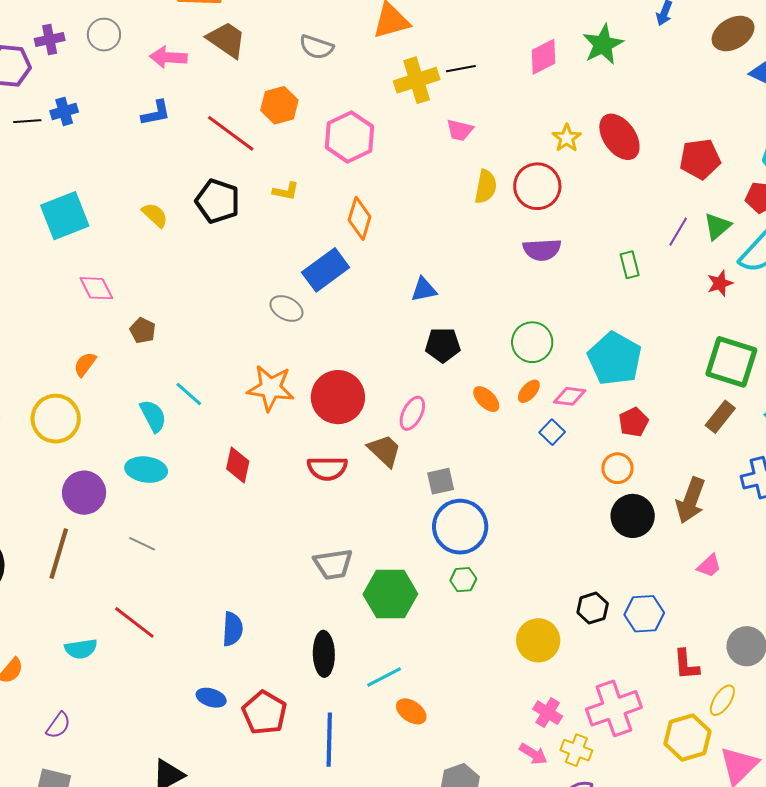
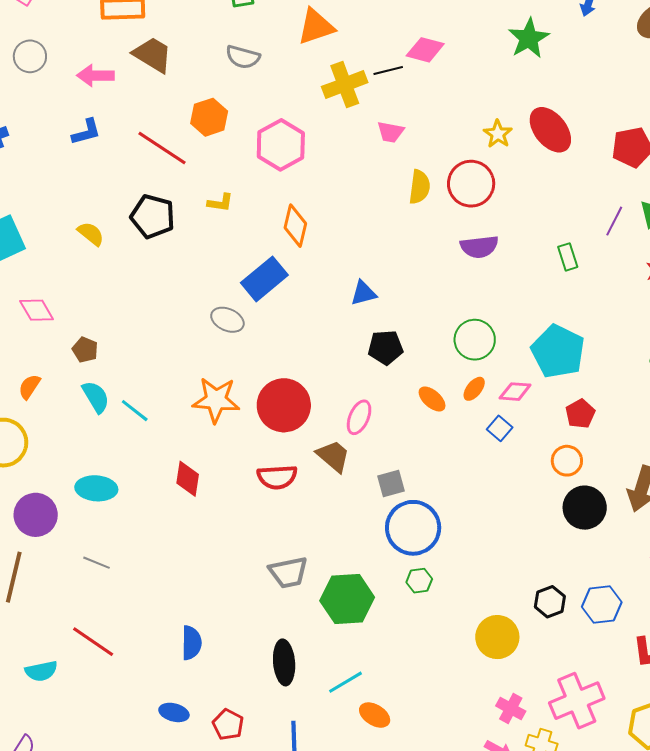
pink diamond: (544, 57) -> (425, 50), moved, turned 45
cyan semicircle: (153, 416) -> (96, 397), moved
red pentagon: (264, 713) -> (228, 725), size x0.7

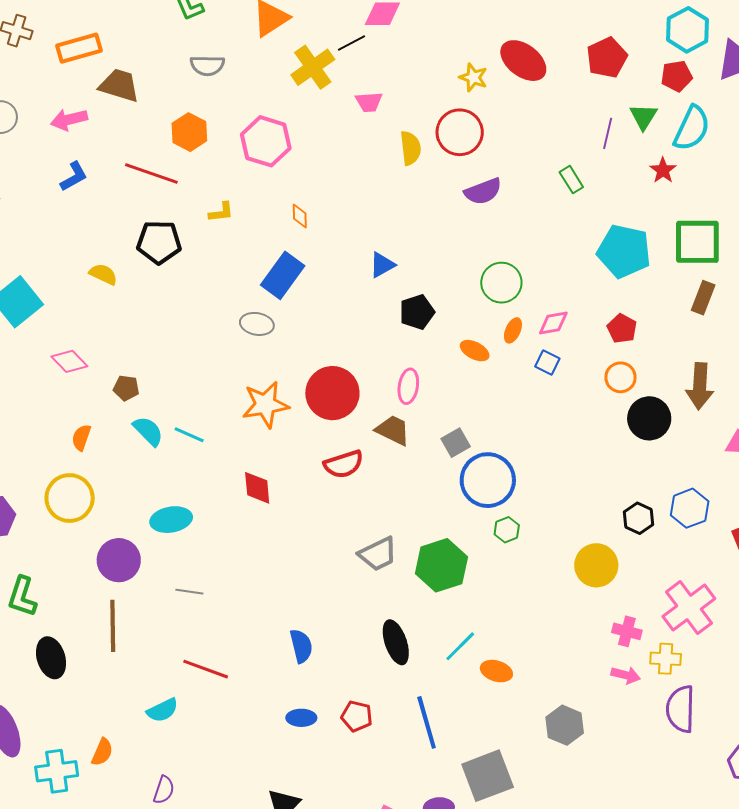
orange diamond: (295, 226) -> (300, 216), size x0.6
cyan pentagon: (558, 351) -> (624, 251), moved

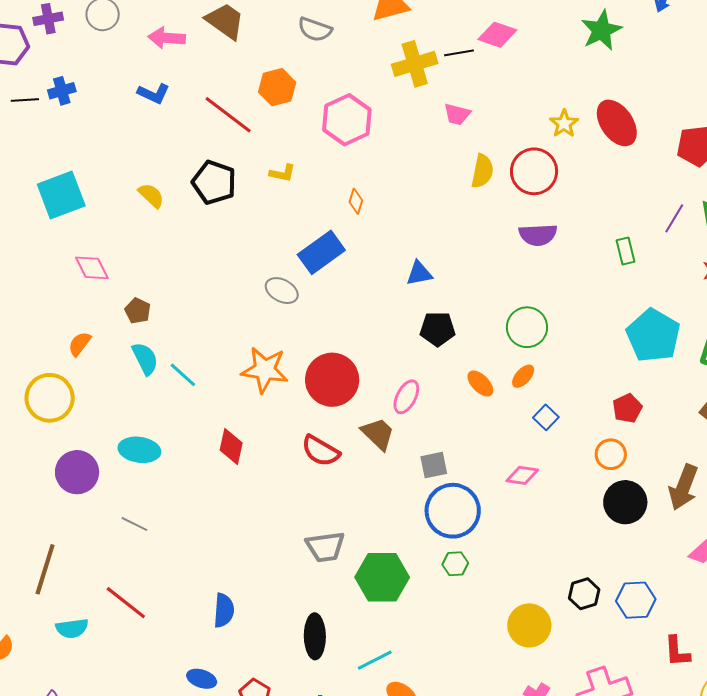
blue L-shape: (74, 176) -> (154, 94), turned 36
pink diamond: (553, 323) -> (522, 475), moved
red semicircle: (344, 464) -> (321, 451), turned 30
brown line: (113, 626) -> (45, 569), moved

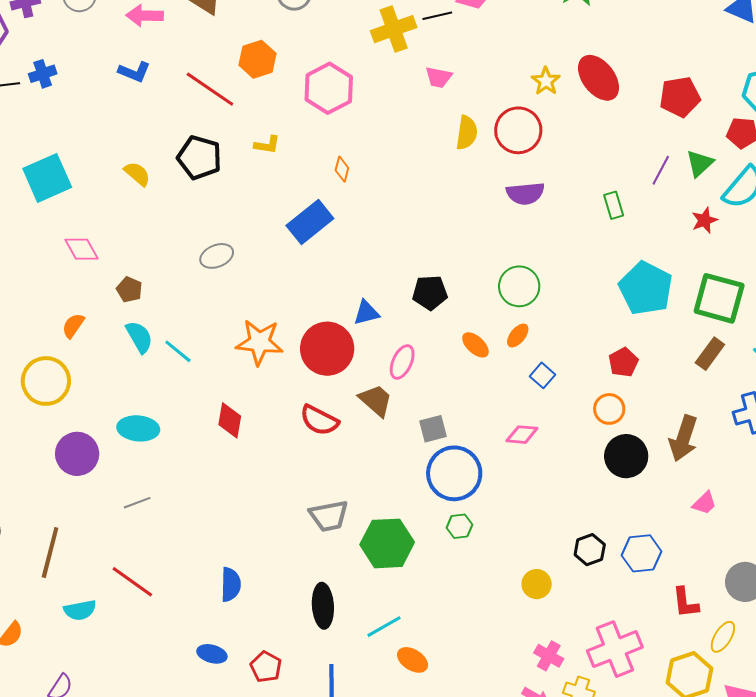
blue triangle: (419, 273) -> (366, 313), moved
gray ellipse: (282, 291) -> (217, 256), moved, turned -48
gray line: (134, 524) -> (137, 503), turned -44
yellow circle: (529, 625) -> (537, 584), size x0.7

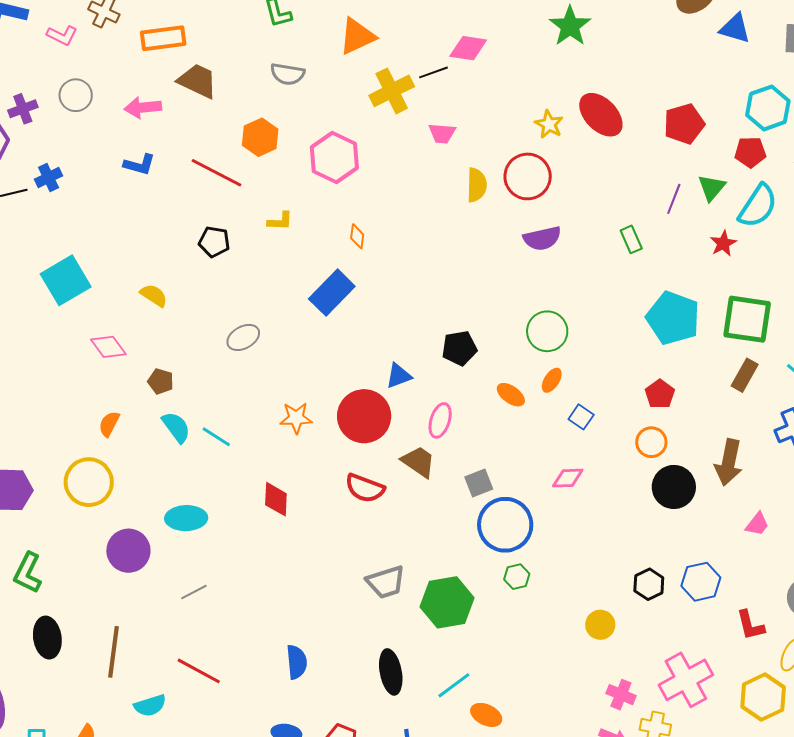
black pentagon: (199, 157) -> (214, 242), size x0.7
yellow semicircle: (137, 174) -> (154, 295), moved
orange star: (259, 342) -> (296, 418), size x0.7

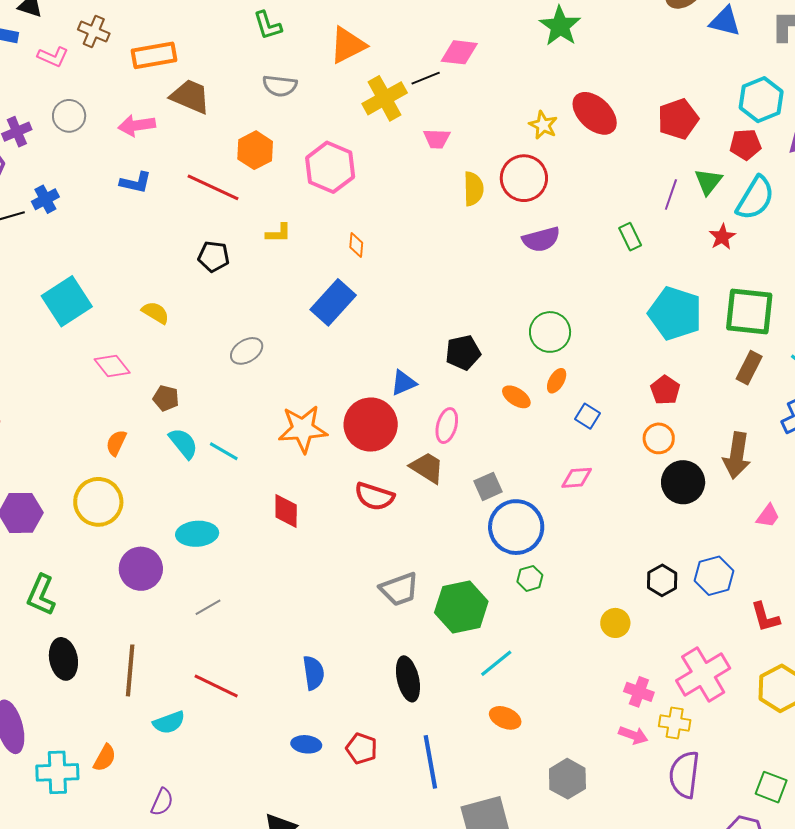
orange star: (296, 418) -> (303, 429), size x1.5
cyan line: (454, 685) -> (496, 663), moved

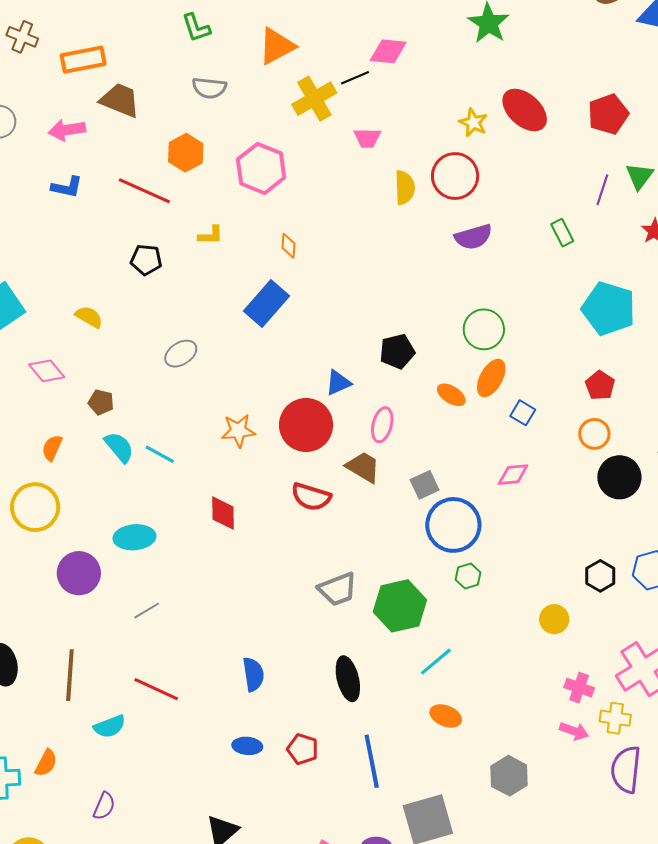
orange ellipse: (557, 381) -> (491, 378), size x1.5
orange star: (303, 429) -> (238, 431), size x0.7

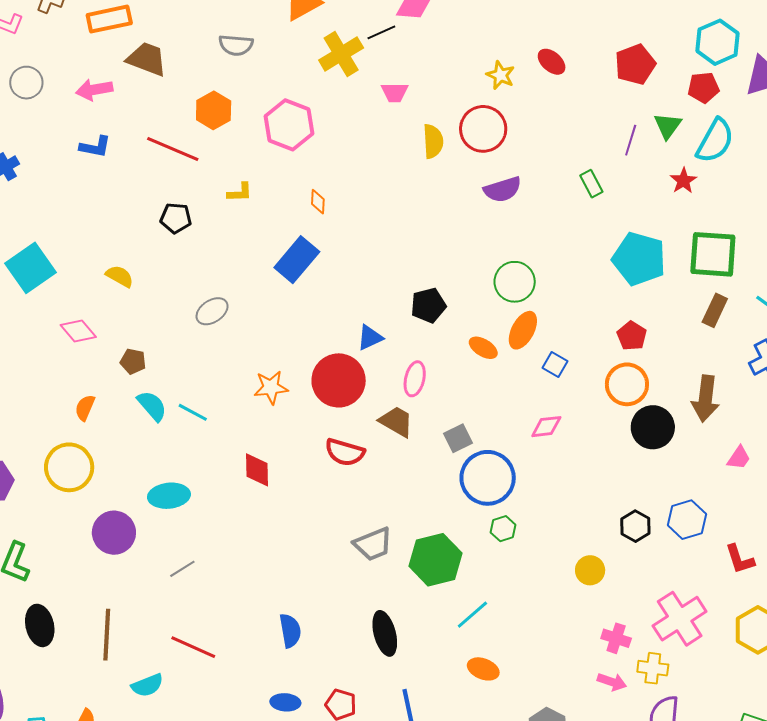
red ellipse: (525, 110) -> (552, 62), size x0.6
orange circle: (594, 434) -> (627, 384), size x1.4

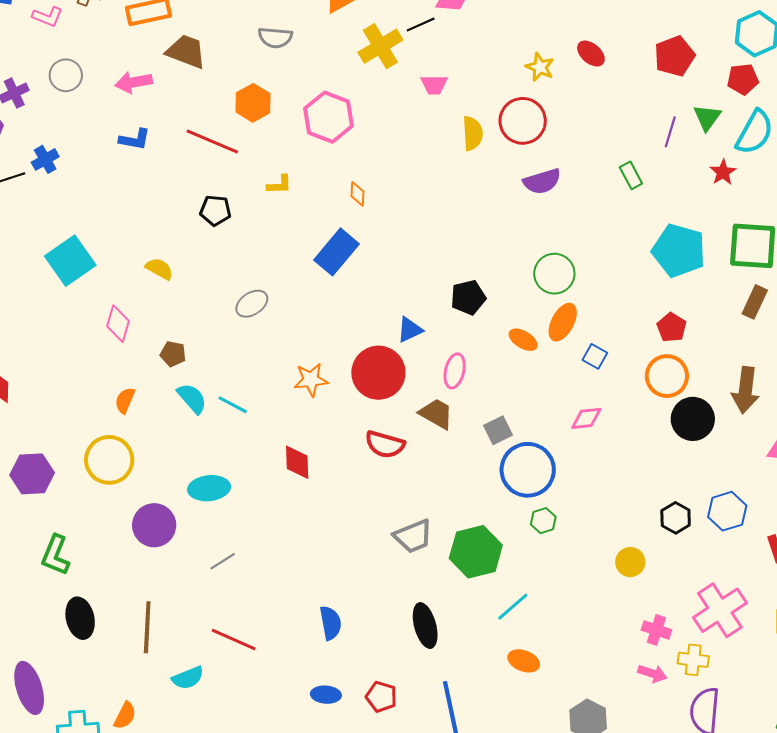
pink diamond: (78, 331) -> (118, 324), turned 57

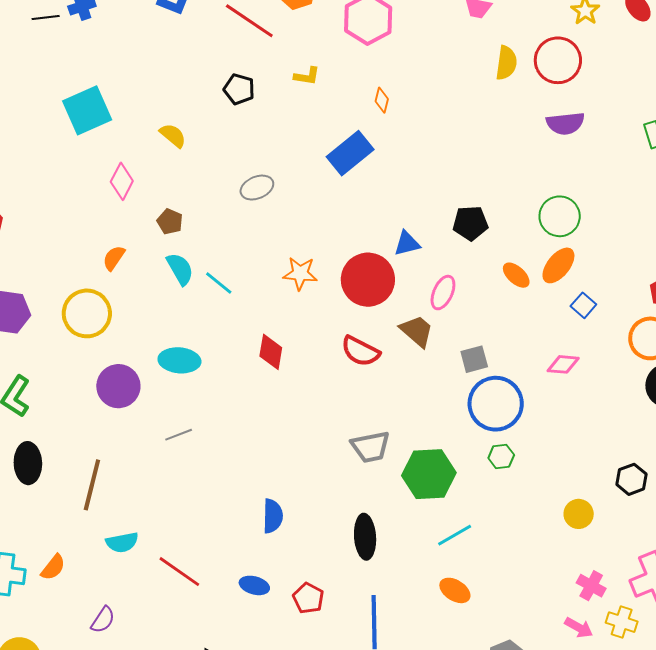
red line: (234, 640) -> (179, 572), moved

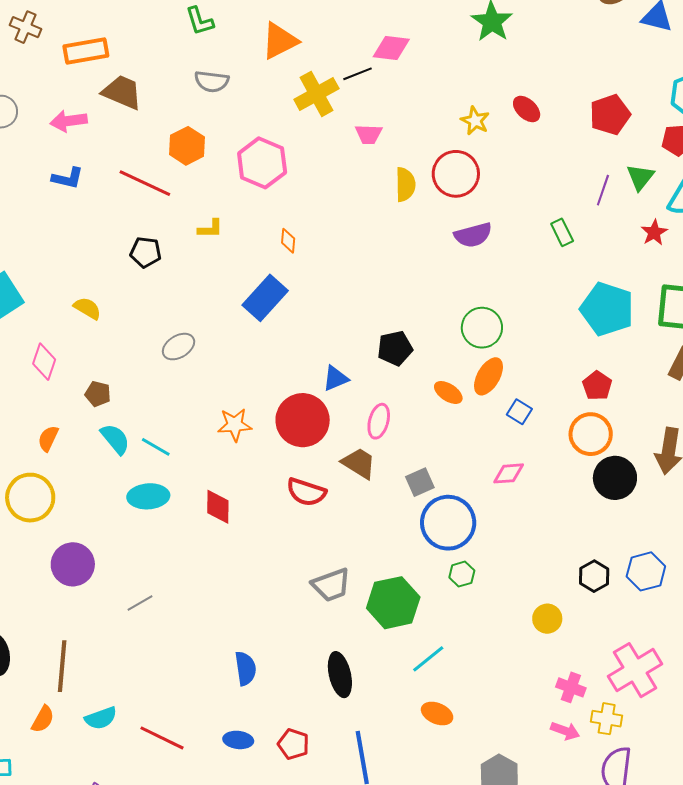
cyan ellipse: (179, 360) -> (148, 496), moved
orange semicircle: (53, 567) -> (43, 719), moved

